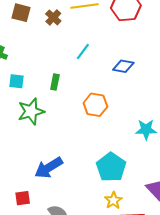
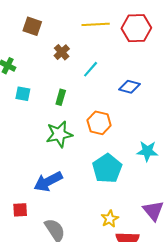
brown cross: (53, 17) -> (62, 52), moved
green star: (31, 111) -> (59, 134), moved
cyan pentagon: (111, 167) -> (107, 168), moved

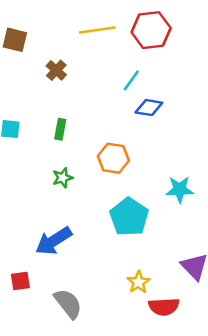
cyan line: (91, 69) -> (131, 80), moved
green star: (59, 134) -> (63, 178), size x0.6

